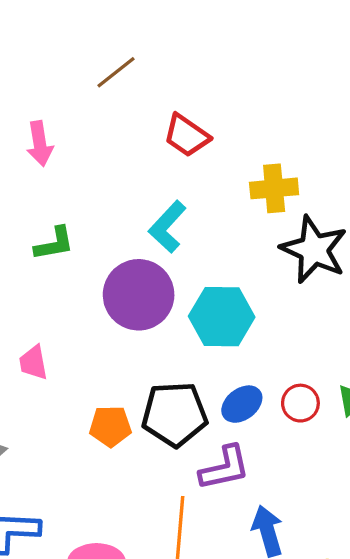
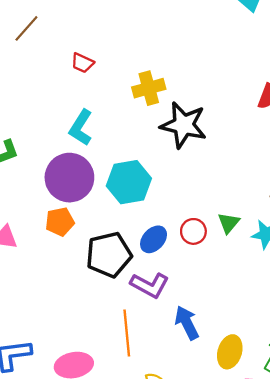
red trapezoid: (187, 135) -> (82, 63), size x0.7
orange pentagon: (110, 426) -> (60, 222), moved
purple L-shape: (225, 468) -> (150, 285), turned 51

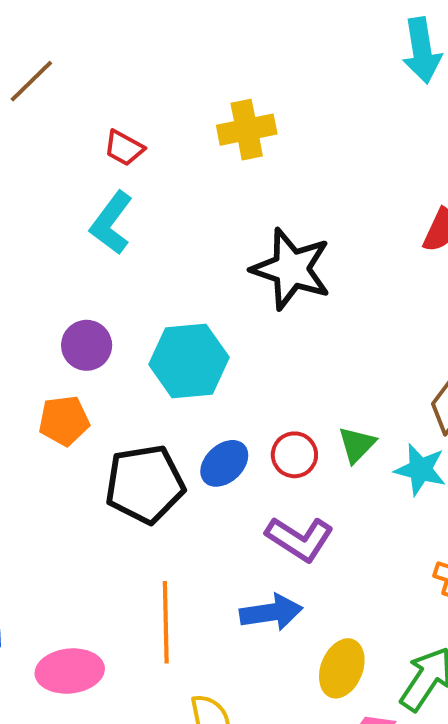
yellow cross: (149, 88) -> (247, 130), moved
cyan L-shape: (81, 128) -> (111, 223), moved
purple circle: (69, 178) -> (87, 345), size x0.6
purple L-shape: (150, 285) -> (300, 539), moved
blue arrow: (187, 323) -> (271, 612), turned 104

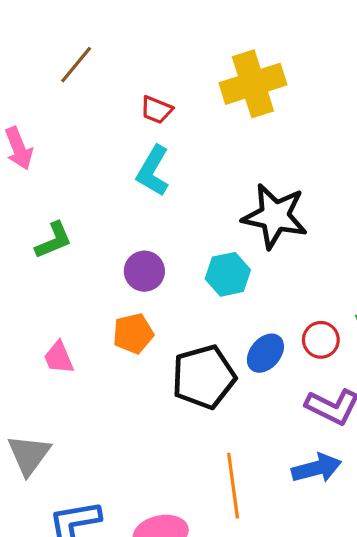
yellow cross: (247, 130) -> (253, 84), size x1.4
black star: (291, 269) -> (275, 216), moved
cyan hexagon: (189, 361) -> (228, 274), size x0.7

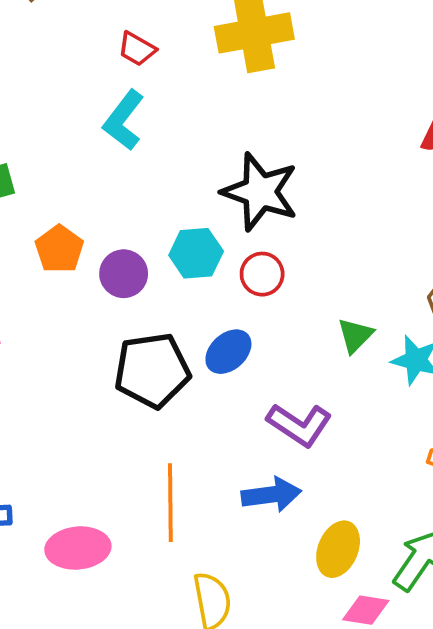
purple circle: (144, 271) -> (124, 274), moved
orange pentagon: (133, 333) -> (59, 249), moved, turned -30
red circle: (321, 340) -> (262, 274), moved

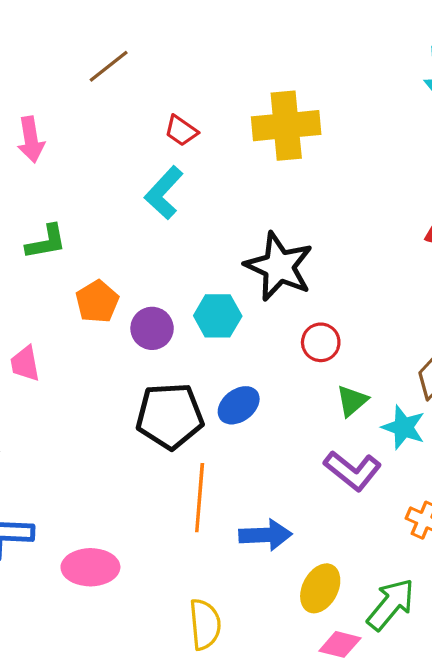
red circle: (262, 274) -> (321, 342), moved
purple L-shape: (299, 425) -> (353, 471), moved
orange line: (170, 503) -> (200, 498), moved

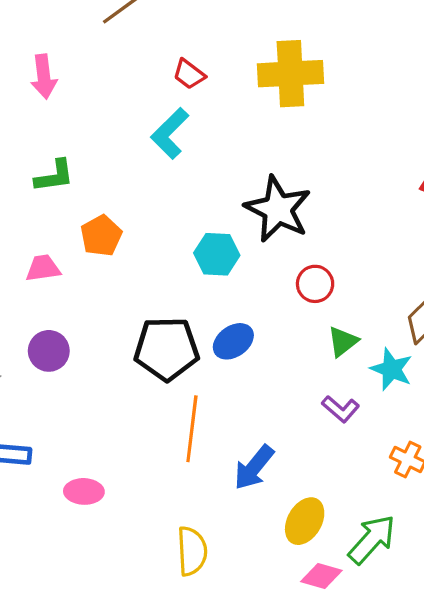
purple circle: (152, 328) -> (49, 351), moved
pink trapezoid: (25, 364) -> (43, 268), moved, turned 90
purple L-shape: (353, 471) -> (341, 409), size x0.7
blue arrow: (265, 535) -> (254, 467), turned 129
pink ellipse: (90, 567) -> (84, 491), size x0.7

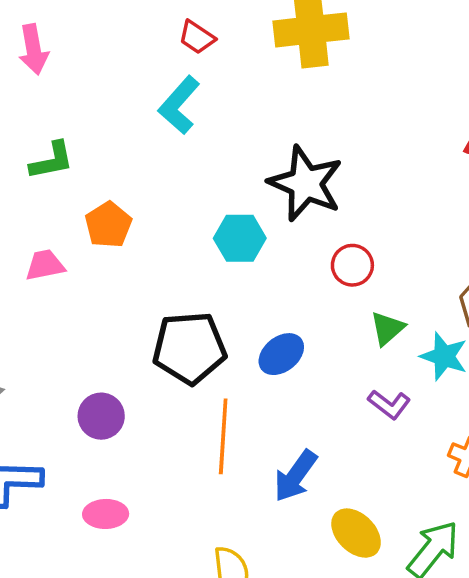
blue ellipse: (233, 341) -> (281, 354), moved
purple circle: (49, 351) -> (101, 416), moved
yellow ellipse: (305, 521) -> (356, 533), turned -72

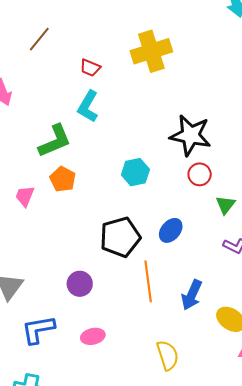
green L-shape: (52, 161) -> (55, 141), moved, size x1.4
black star: (306, 183) -> (191, 135), moved
pink trapezoid: (45, 265) -> (25, 196), moved, turned -45

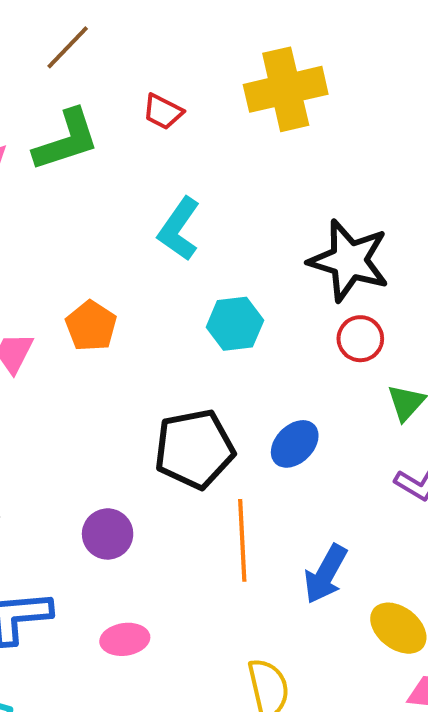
cyan L-shape: (88, 106) -> (179, 229), moved
green L-shape: (55, 141) -> (66, 140), moved

